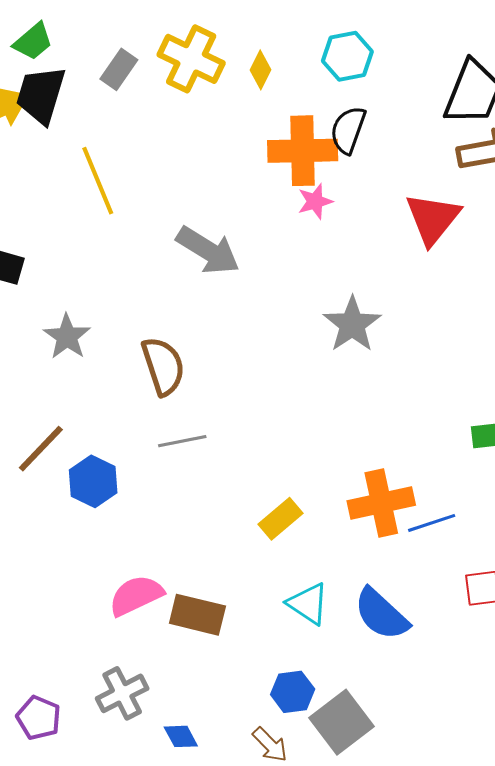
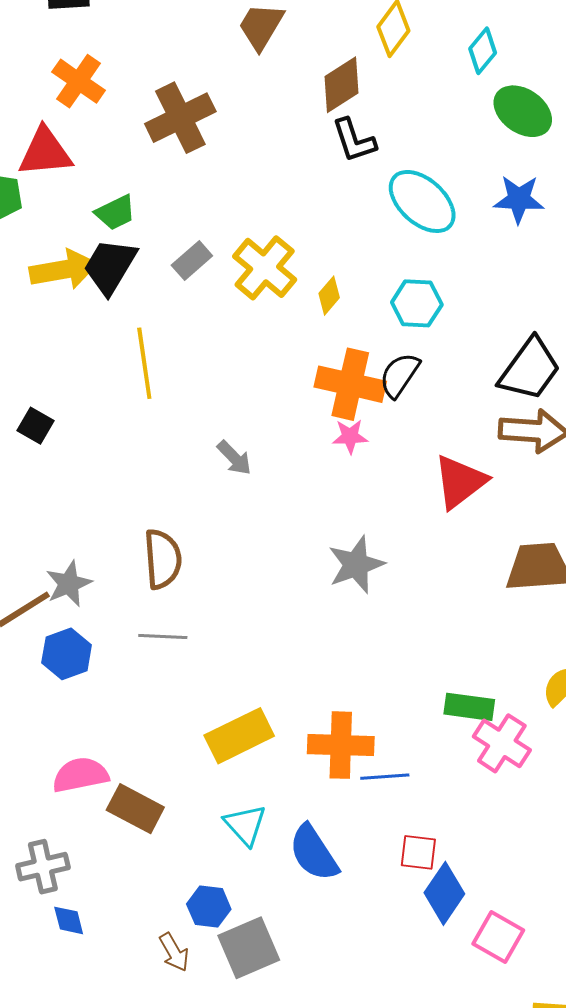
gray arrow: (208, 250) -> (234, 458), size x0.6
gray star: (67, 337) -> (69, 584), moved
yellow rectangle: (280, 519) -> (239, 736), size x1.5
blue diamond: (181, 736) -> (69, 920), moved

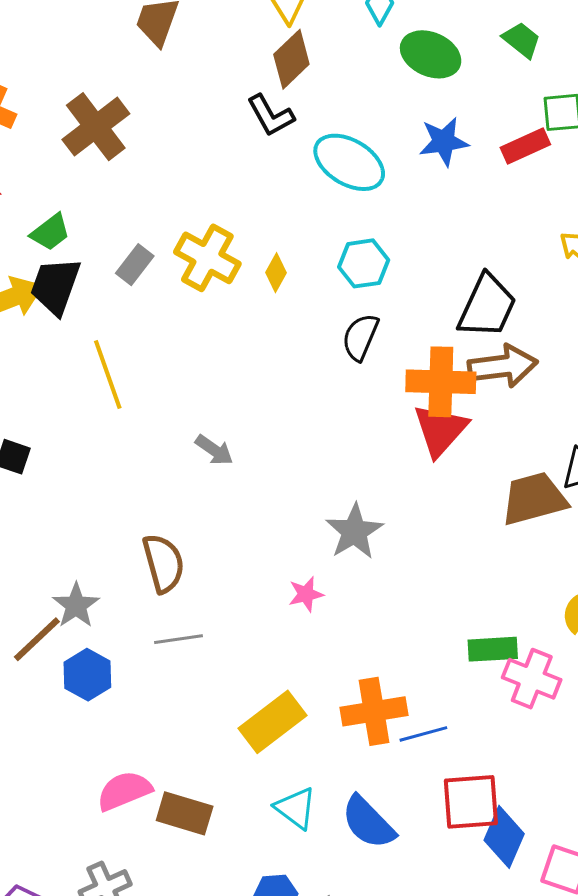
brown diamond: (342, 85) -> (291, 59), moved
orange cross: (350, 384) -> (441, 382), moved
pink star: (350, 436) -> (306, 594), moved
red square: (418, 852) -> (471, 802), size x1.6

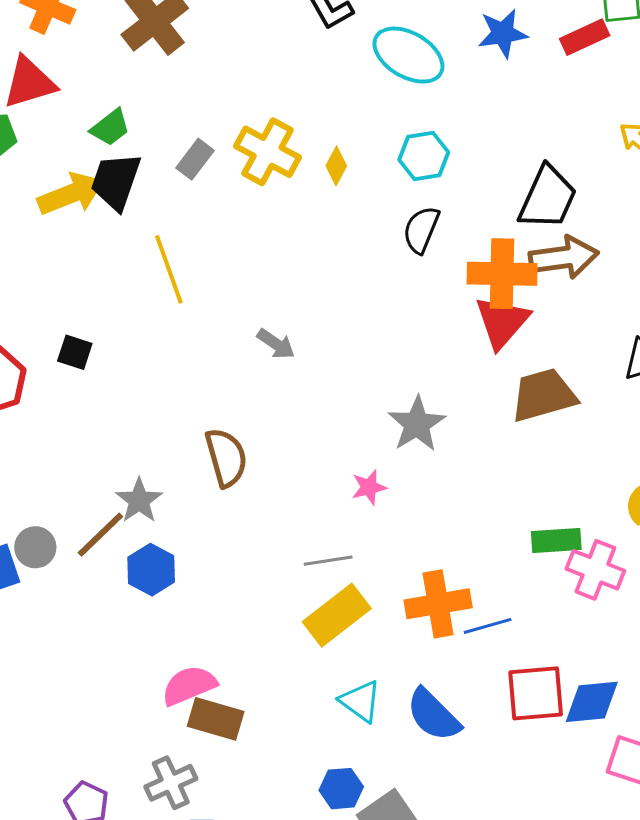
brown trapezoid: (534, 499) -> (544, 395), moved
gray line: (178, 639) -> (328, 561), moved
brown rectangle: (185, 813) -> (216, 719), moved
blue diamond: (504, 837) -> (592, 702), moved, turned 62

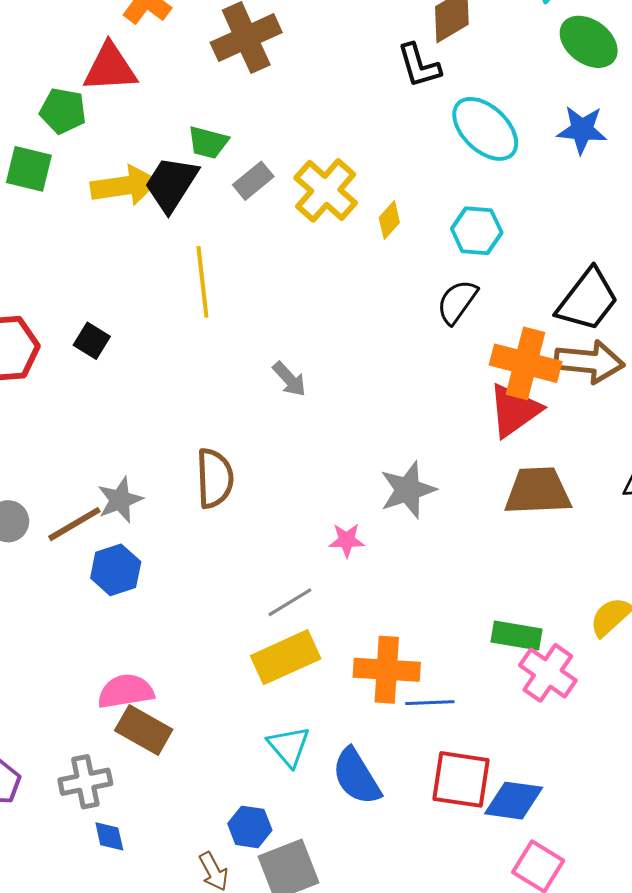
green trapezoid: (110, 128) -> (208, 142), moved, turned 39
gray line: (328, 561) -> (290, 602), turned -36

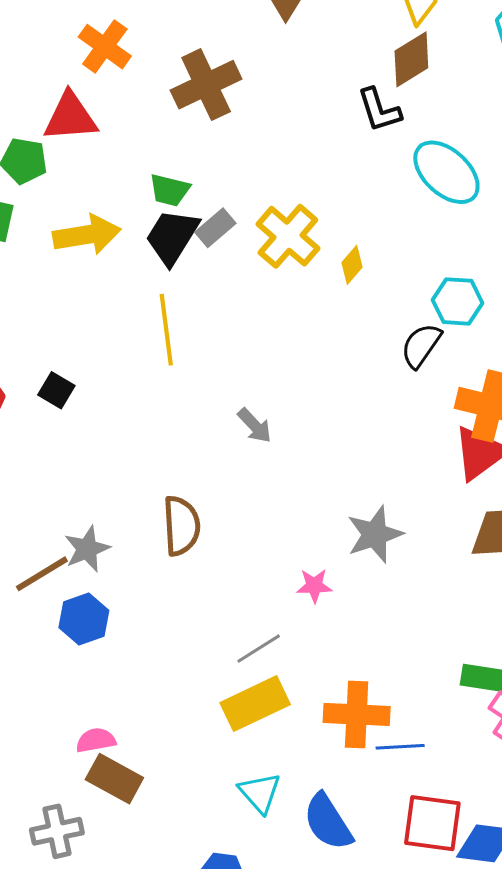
black trapezoid: (171, 184) -> (172, 237), moved
cyan hexagon: (477, 231) -> (457, 301), moved
pink semicircle: (126, 691) -> (96, 740), size x0.7

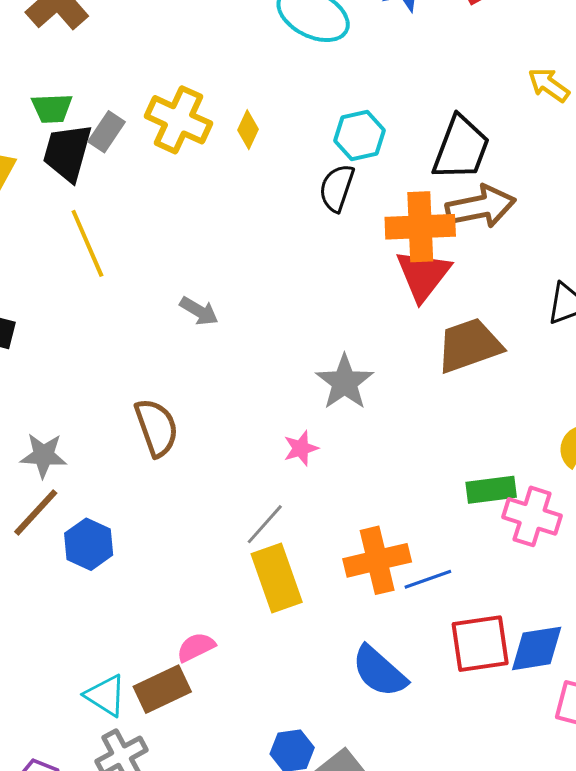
gray star: (87, 549) -> (43, 455), moved, turned -30
yellow rectangle: (255, 704) -> (277, 578), turned -68
pink semicircle: (96, 740) -> (196, 647), moved
brown rectangle: (114, 779) -> (162, 689), turned -38
cyan triangle: (260, 793) -> (106, 695), moved

